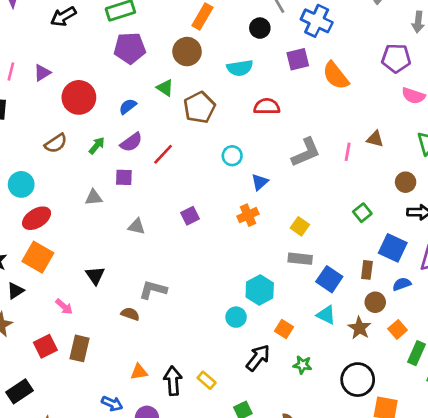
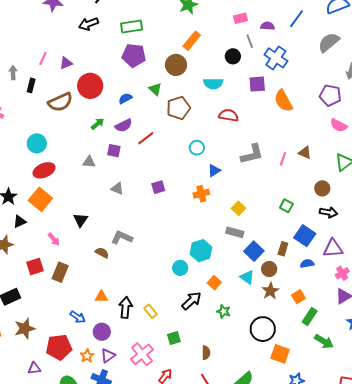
brown semicircle: (56, 143) -> (60, 102), moved, size x1.4
green square: (362, 213) -> (286, 206), turned -32
brown circle: (375, 302) -> (269, 269), moved

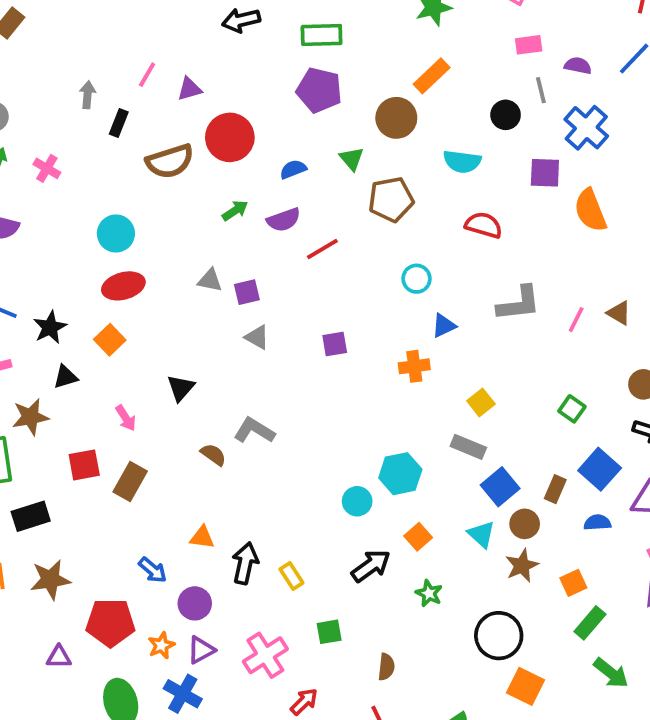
purple square: (114, 151) -> (247, 292), moved, turned -32
orange square: (40, 199) -> (110, 340), size x0.7

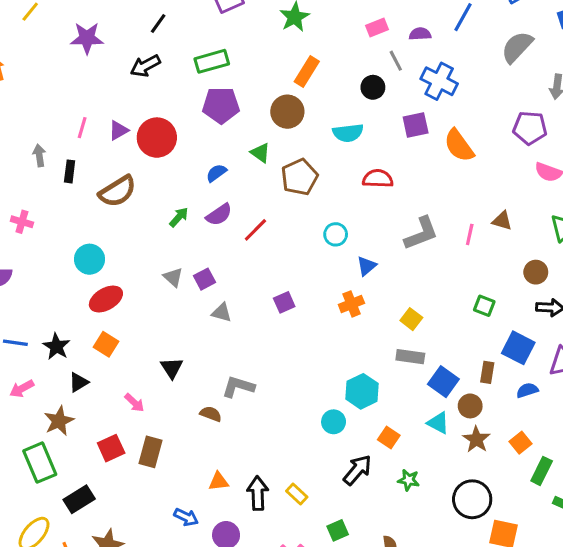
red circle: (230, 137) -> (157, 138), moved
gray triangle: (210, 280) -> (173, 277), turned 45

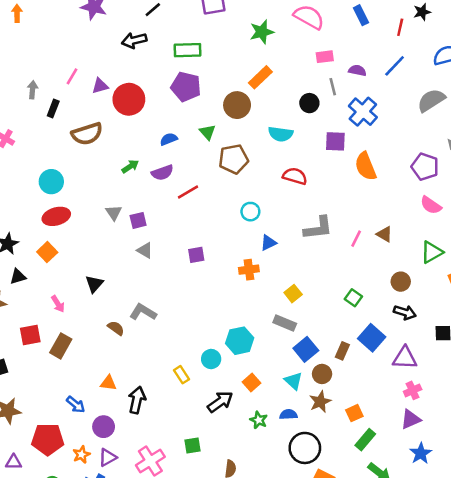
blue semicircle: (527, 390) -> (288, 414), moved
yellow rectangle: (297, 494) -> (181, 375), moved

